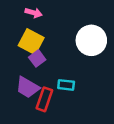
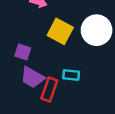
yellow square: (31, 42) -> (60, 31), moved
purple square: (37, 58) -> (23, 52), moved, turned -35

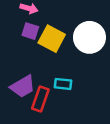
purple square: (23, 52) -> (30, 31), moved
purple trapezoid: (32, 77) -> (23, 86), turned -60

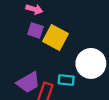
white circle: (89, 37) -> (91, 63), moved

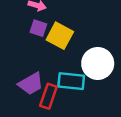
cyan rectangle: (66, 80) -> (71, 81), size x1.5

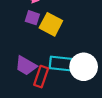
white circle: (98, 63) -> (84, 67), moved
purple trapezoid: (31, 84) -> (26, 66), turned 60

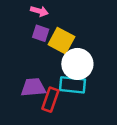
purple trapezoid: (26, 66) -> (33, 87), turned 145
white circle: (84, 67) -> (77, 64), moved

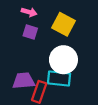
yellow square: (61, 41) -> (63, 24), moved

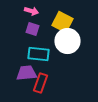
white circle: (63, 60) -> (68, 41), moved
cyan rectangle: (59, 79) -> (38, 54), moved

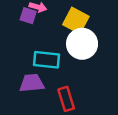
purple square: (32, 29) -> (28, 16), moved
red rectangle: (40, 83) -> (66, 99), moved, turned -36

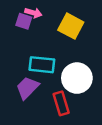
white circle: (82, 44) -> (77, 78), moved
purple trapezoid: (32, 83) -> (27, 88), turned -40

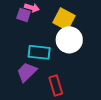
white circle: (77, 78) -> (69, 40), moved

